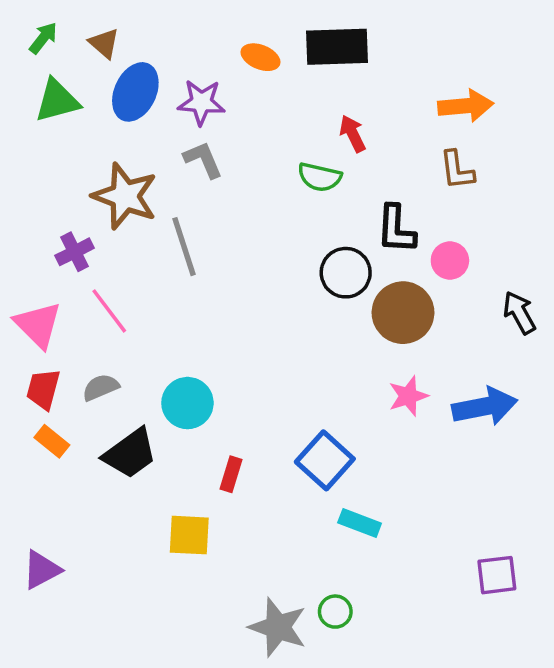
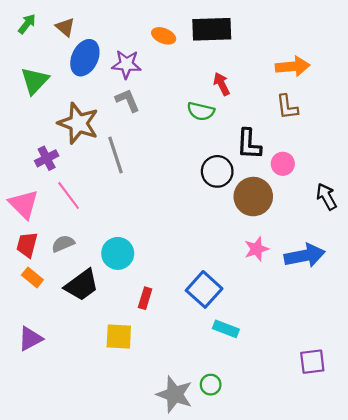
green triangle: (57, 101) -> (35, 81), moved, turned -32
purple triangle: (42, 570) -> (30, 339), moved

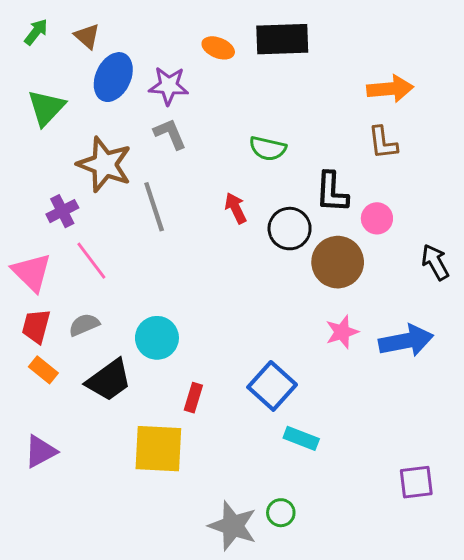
red arrow: (222, 84) -> (236, 208), moved
yellow square: (119, 336) -> (158, 449), size x1.4

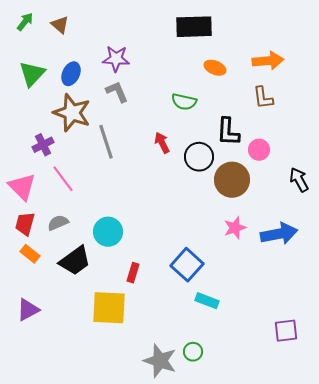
orange ellipse: (218, 48) -> (215, 68), moved
blue ellipse: (113, 77) -> (71, 74), moved, size x0.7

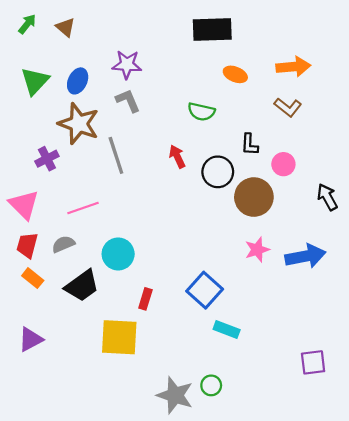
brown L-shape: (263, 98) -> (288, 107), turned -45
black L-shape: (228, 132) -> (250, 144), size x0.7
pink line: (63, 179) -> (83, 208), moved, turned -72

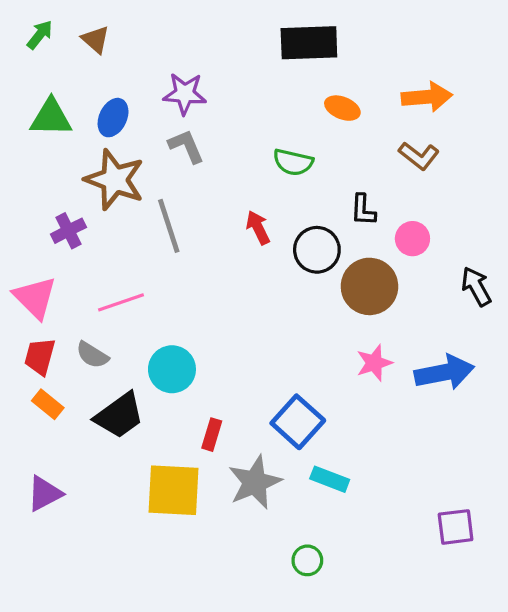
green triangle: (35, 81) -> (51, 118), turned 48
gray semicircle: (63, 244) -> (92, 355), turned -125
gray star: (175, 395) -> (255, 482), moved, turned 30

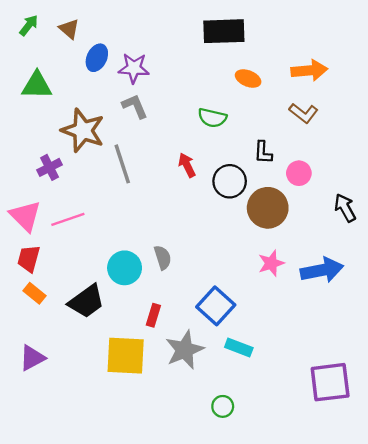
blue ellipse: (113, 118) -> (97, 58), moved
pink line: (121, 302) -> (68, 219), moved
gray semicircle: (92, 355) -> (163, 257), moved, turned -140
purple square: (456, 527) -> (330, 382), size x1.5

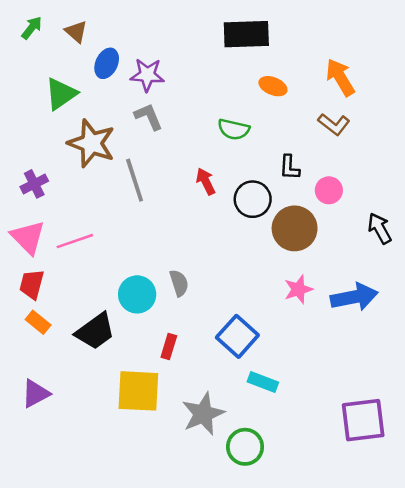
orange arrow: (309, 70) -> (340, 77), turned -116
green triangle: (37, 85) -> (61, 94), moved, turned -36
purple cross: (50, 167) -> (34, 184), moved
gray star: (185, 350) -> (203, 414), moved
green circle: (223, 406) -> (245, 447), size x1.5

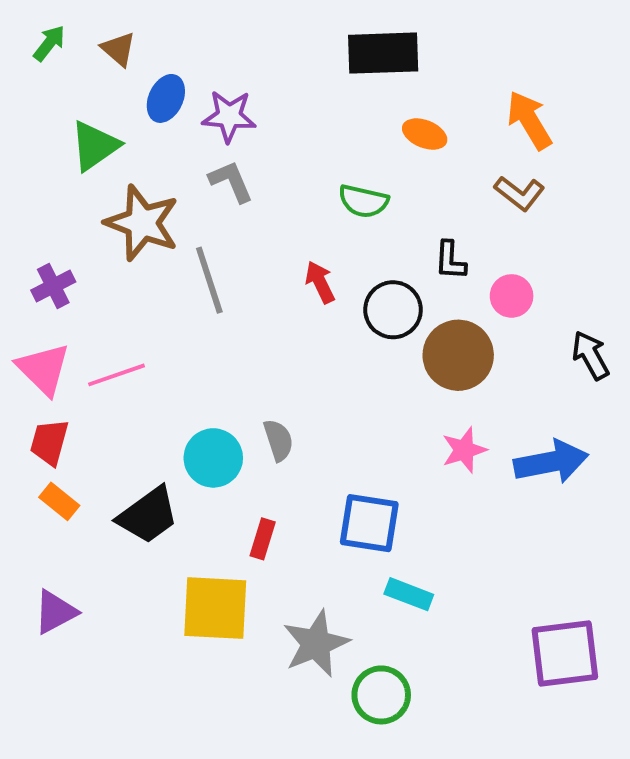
blue square: (237, 336) -> (369, 523), turned -33

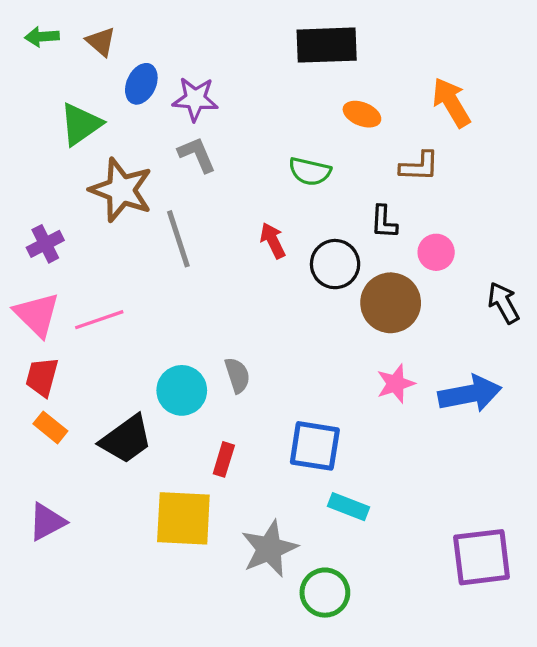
green arrow: (49, 43) -> (42, 37), turned -132
brown L-shape: (519, 193) -> (419, 166), moved, turned -36

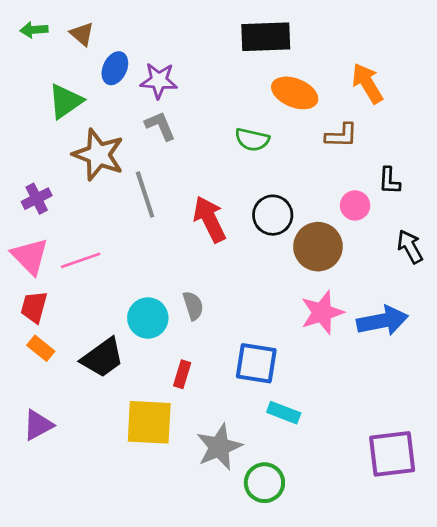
orange ellipse: (362, 114) -> (295, 93), size x1.5
black L-shape: (384, 222) -> (389, 181), moved
red arrow: (273, 240) -> (210, 219), moved, size x1.6
pink star: (396, 384) -> (322, 313), size x1.4

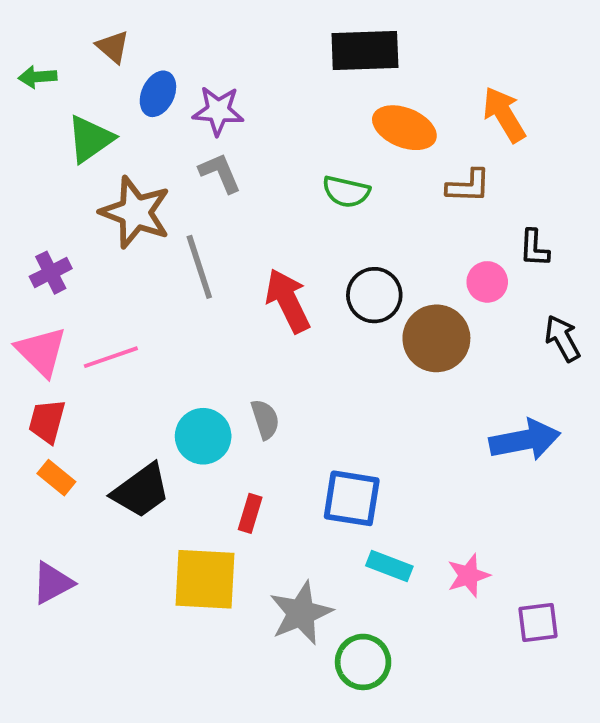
green arrow: (34, 30) -> (38, 77), moved
pink star: (322, 313) -> (468, 575), moved, size x0.7
purple square: (392, 454) -> (538, 622), size x0.6

